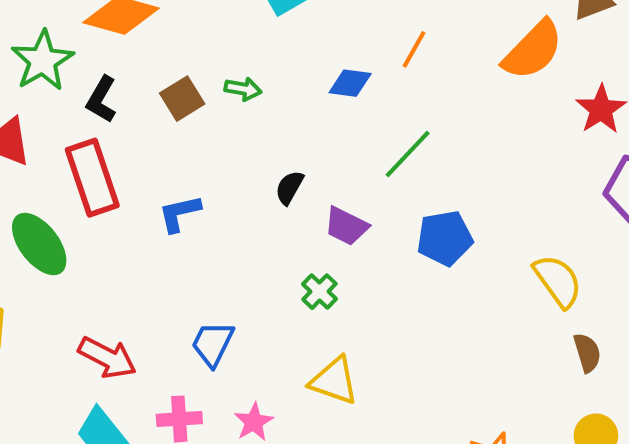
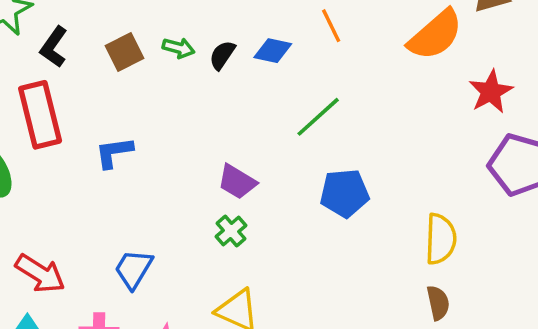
orange line: (414, 49) -> (331, 26), turned -60
black semicircle: (289, 188) -> (222, 55), moved
purple trapezoid: (346, 226) -> (237, 182), moved
yellow semicircle: (558, 281) -> (441, 239), turned 33
brown semicircle: (587, 353) -> (438, 303), moved

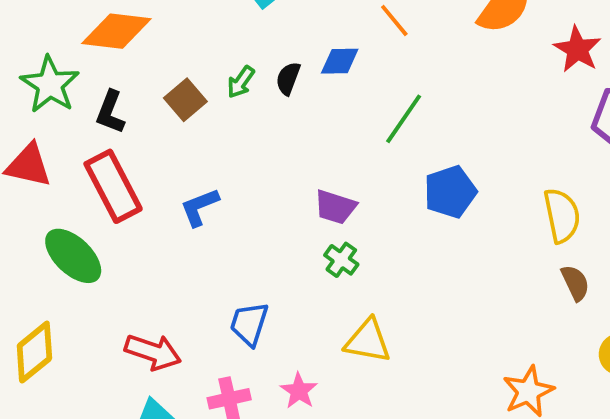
green arrow: (179, 48) -> (241, 82), turned 124

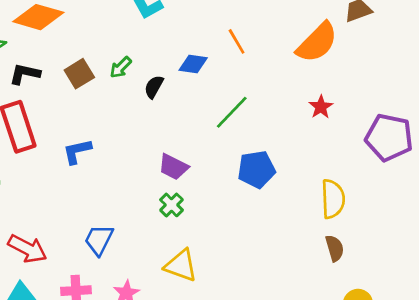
red star: (577, 49) -> (321, 107), moved, size x0.7
black semicircle: (288, 78) -> (154, 87), moved
black L-shape: (110, 112) -> (25, 74), turned 72

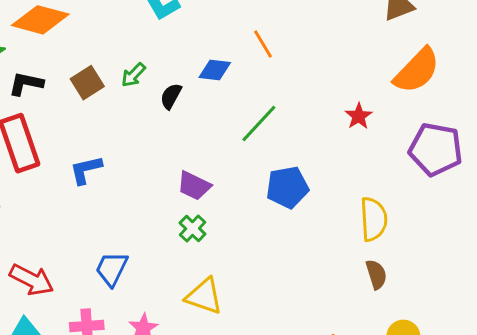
orange semicircle: (317, 43) -> (417, 71), moved

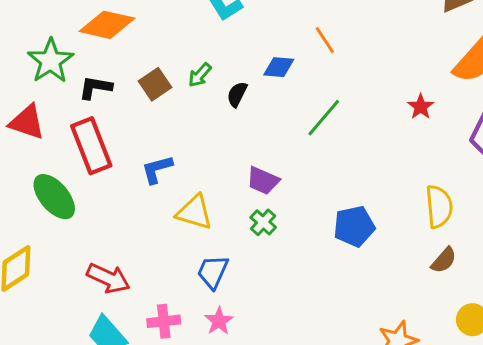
blue pentagon: (287, 187) -> (354, 226), moved
blue trapezoid: (112, 269) -> (213, 272), moved
brown semicircle: (376, 274) -> (444, 260), turned 60
yellow triangle: (204, 296) -> (194, 212), moved

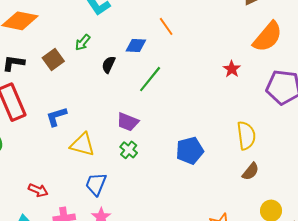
green arrow: (200, 75) -> (83, 42), moved
green line: (324, 118) -> (150, 79), moved
red arrow: (108, 278) -> (38, 190), moved, size x0.7

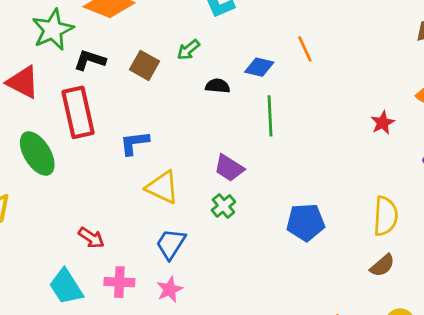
brown square: (53, 60) -> (144, 65), turned -35
black semicircle: (109, 65) -> (218, 86), turned 60
green line: (150, 79) -> (270, 116), turned -52

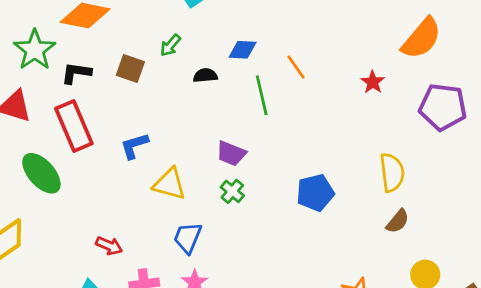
orange line: (305, 49) -> (296, 67), moved

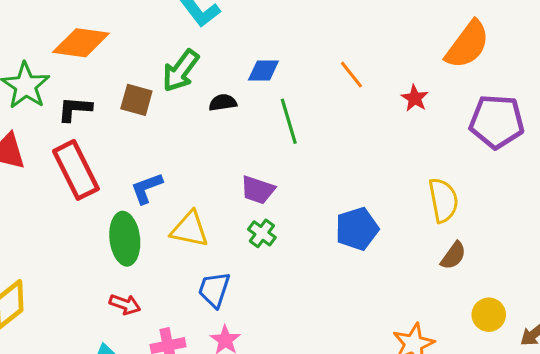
green arrow: (170, 45) -> (181, 71), size x1.6
orange line: (296, 67) -> (351, 75), moved
green ellipse: (41, 173) -> (125, 239), moved, turned 39

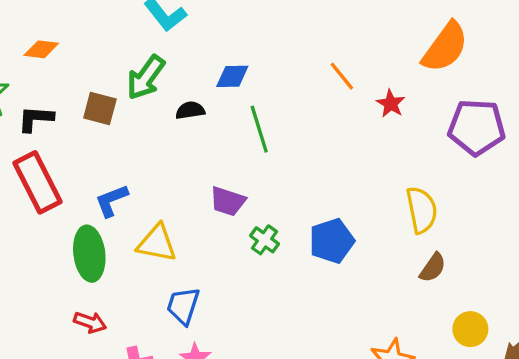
orange diamond: (81, 43) -> (41, 49), size x0.6
orange line: (351, 75) -> (342, 76), moved
green cross: (262, 233) -> (265, 240), moved

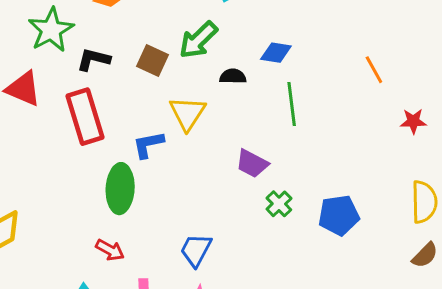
red star: (391, 104) -> (413, 121), moved, turned 30
yellow triangle: (157, 243) -> (187, 113), moved, turned 42

